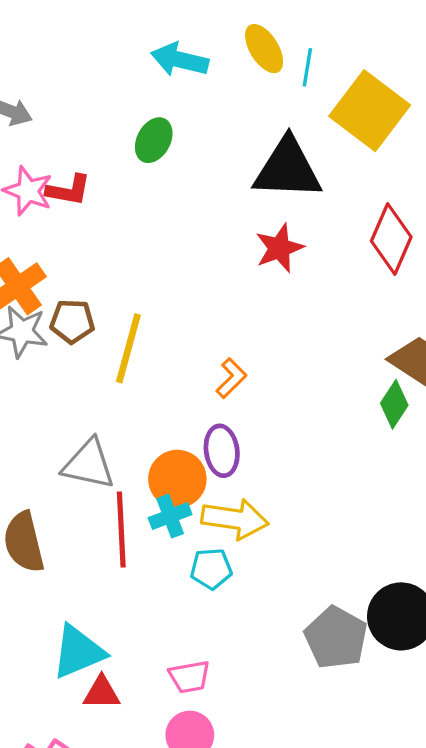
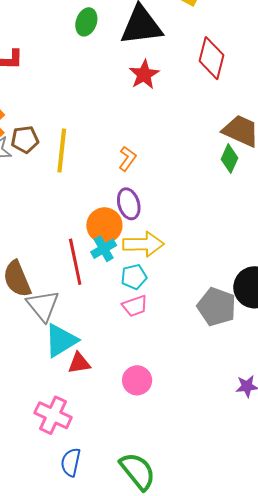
green ellipse: (154, 140) -> (86, 22), moved
gray triangle: (89, 464) -> (43, 306), moved, turned 48
pink trapezoid: (189, 677) -> (135, 306), moved

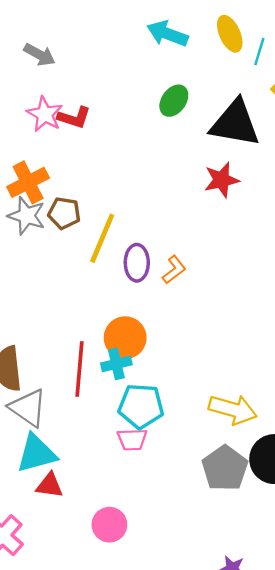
purple ellipse: (129, 204) -> (137, 263), moved
yellow arrow: (143, 244) -> (233, 409), moved
cyan pentagon: (134, 277) -> (141, 406), size x1.5
gray triangle: (43, 306) -> (28, 408), turned -33

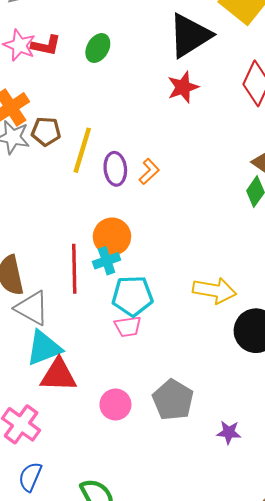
green ellipse: (174, 101) -> (98, 48), moved
black triangle: (235, 123) -> (190, 36), turned -36
gray pentagon: (225, 468) -> (173, 400), moved
red triangle: (50, 485) -> (58, 375), size x1.5

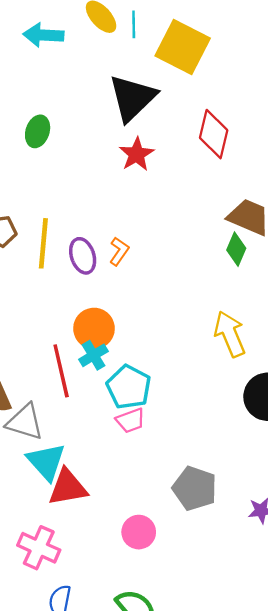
yellow arrow: (214, 290) -> (230, 334), moved, turned -111
cyan pentagon: (132, 296) -> (129, 387), turned -30
cyan triangle: (44, 348) -> (46, 462), turned -39
pink circle: (115, 405) -> (139, 532), moved

